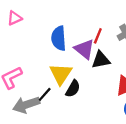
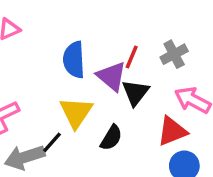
black triangle: (101, 60) -> (135, 92), turned -42
black semicircle: (73, 89) -> (111, 138), moved

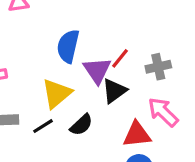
black line: (52, 142) -> (43, 126), moved

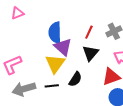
purple triangle: (97, 70) -> (63, 47), moved
black line: (43, 126) -> (52, 86), turned 40

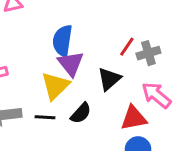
red line: (89, 32) -> (127, 47), moved

